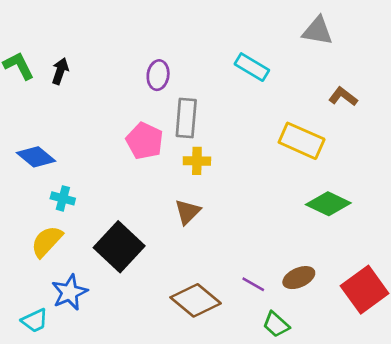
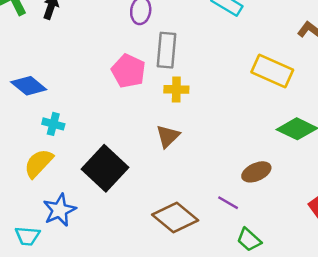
brown ellipse: (299, 278) -> (256, 172), moved
cyan trapezoid: (35, 320) -> (27, 236), turned 30

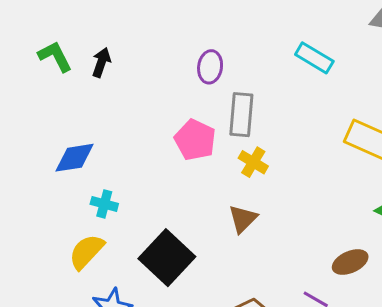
blue diamond: (29, 86) -> (74, 158), turned -48
yellow cross: (176, 89) -> (253, 162), turned 30

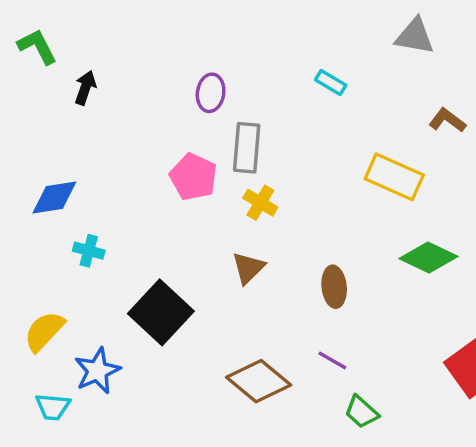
green L-shape: (55, 56) -> (37, 47), moved
cyan rectangle: (314, 58) -> (331, 83), size x0.7
yellow semicircle: (86, 252) -> (44, 331), moved
brown ellipse: (350, 262) -> (334, 287), moved, turned -72

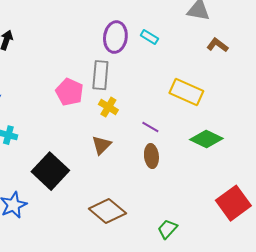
purple ellipse: (211, 93) -> (115, 37), moved, size x1.4
brown L-shape: (447, 120) -> (217, 45), moved
purple line: (332, 360) -> (150, 127), moved
green trapezoid: (362, 412) -> (167, 229), turned 90

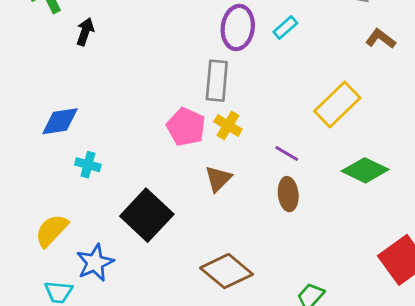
cyan rectangle: (149, 37) -> (285, 27), turned -72
pink pentagon: (69, 92) -> (186, 127), moved
yellow rectangle: (186, 92) -> (337, 104), turned -68

